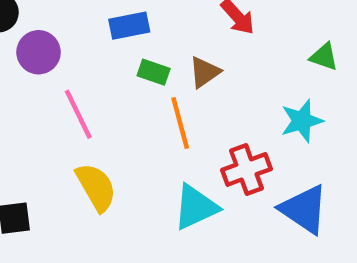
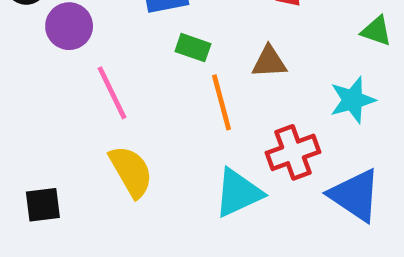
brown triangle: (204, 72) -> (269, 62), moved, turned 32

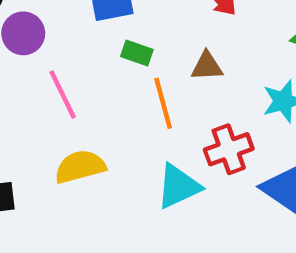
yellow semicircle: (131, 171) -> (80, 167), turned -75

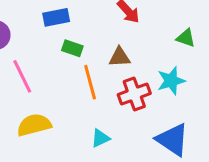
red cross: (229, 149) -> (134, 94), moved
cyan triangle: (178, 186) -> (100, 138), size x0.6

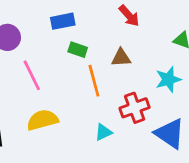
red cross: (134, 94) -> (135, 108), moved

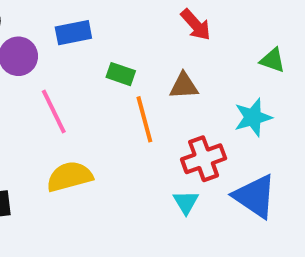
blue rectangle: (63, 21) -> (73, 33), moved
cyan triangle: (103, 132) -> (186, 202), moved, turned -36

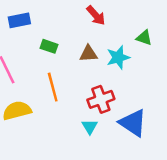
cyan star: (253, 117) -> (118, 57), moved
orange line: (144, 119) -> (53, 87), moved

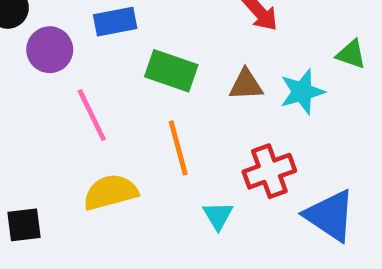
green rectangle: (49, 46) -> (171, 71), size x1.5
cyan triangle: (90, 127) -> (218, 216), moved

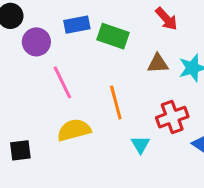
green rectangle: (171, 71) -> (113, 36), moved

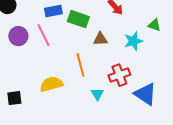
purple circle: (36, 42) -> (18, 36), moved
brown triangle: (158, 64) -> (100, 39), moved
pink line: (62, 82) -> (43, 35), moved

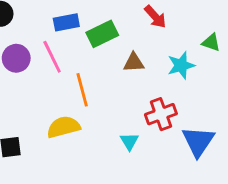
green rectangle: (78, 19) -> (102, 34), turned -45
orange line: (80, 65) -> (82, 90), moved
blue triangle: (145, 94) -> (198, 141), turned 30

